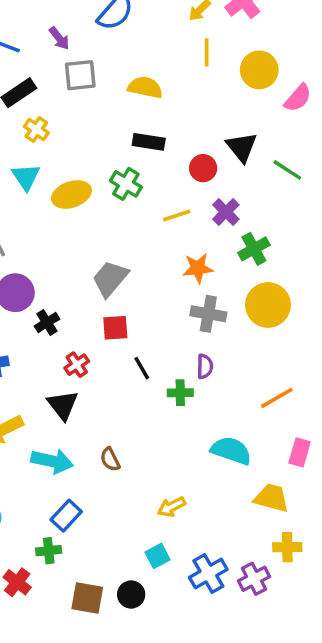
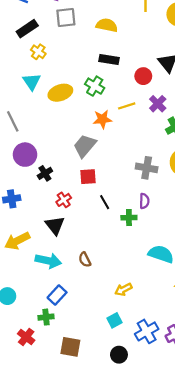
orange star: (198, 268) -> (102, 119), moved
black circle: (131, 594) -> (119, 355), moved

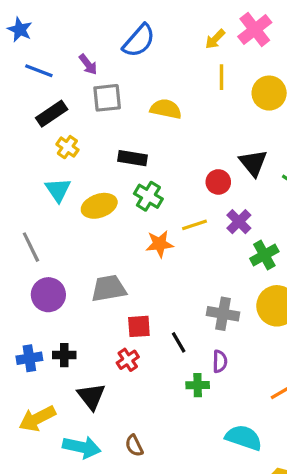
black rectangle: (109, 60) -> (133, 158), moved
gray trapezoid: (85, 146) -> (109, 288), moved, turned 40
black cross: (45, 173) -> (64, 355), moved, turned 32
red cross: (64, 200) -> (128, 360), moved
black line: (105, 202) -> (179, 342), moved

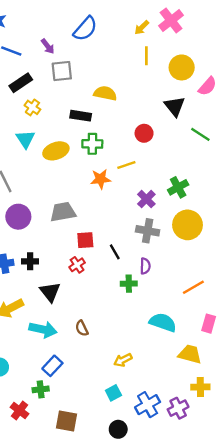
yellow semicircle: (166, 109) -> (105, 93), moved
black triangle: (253, 163) -> (175, 106), moved
green cross: (148, 196) -> (92, 144), turned -30
purple cross: (239, 222) -> (146, 199), moved

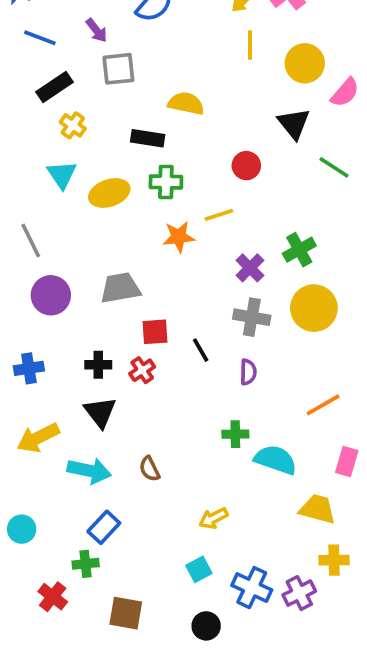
black cross: (30, 261) -> (98, 365), moved
green cross: (129, 284) -> (235, 434), moved
blue cross: (148, 405) -> (252, 588), turned -35

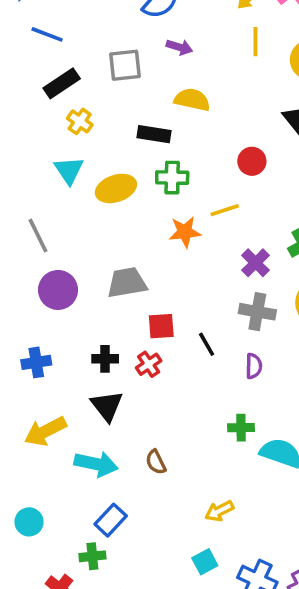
purple arrow: (97, 30) -> (179, 47), moved, turned -35

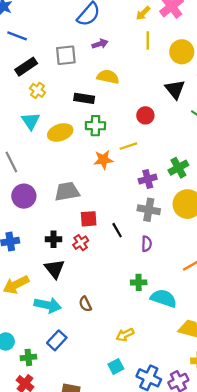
purple arrow: (179, 47) -> (100, 44), turned -35
purple cross: (256, 263) -> (148, 179), turned 30
green cross: (92, 556) -> (28, 357), moved

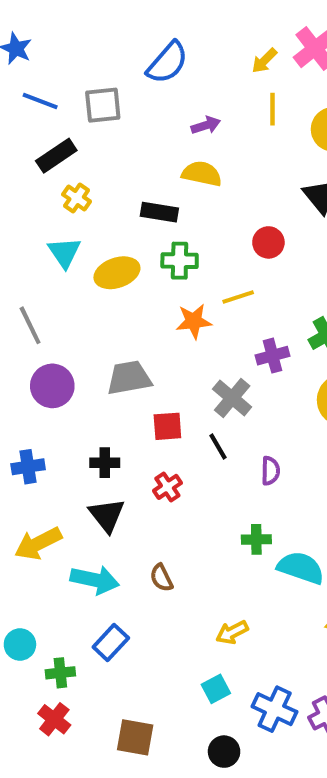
purple arrow: (100, 44) -> (206, 125), moved
gray square: (66, 55) -> (103, 105), moved
gray cross: (149, 210) -> (232, 398), moved, turned 30
red cross: (81, 243) -> (167, 487), moved

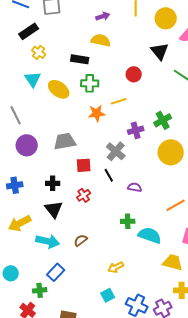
yellow ellipse: (117, 273) -> (59, 89), turned 55
purple semicircle: (270, 471) -> (135, 187), turned -80
brown semicircle: (161, 578) -> (81, 240), turned 80
green cross: (60, 673) -> (40, 290), moved

